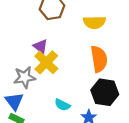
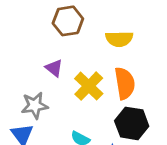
yellow cross: (46, 62) -> (89, 86), moved

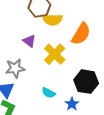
yellow semicircle: (119, 39) -> (53, 20), moved
orange semicircle: (125, 83) -> (81, 34), moved, turned 40

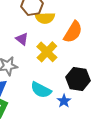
cyan semicircle: (49, 93) -> (41, 90), size x1.5

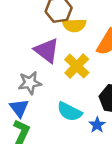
purple triangle: (22, 39) -> (47, 50), size x1.6

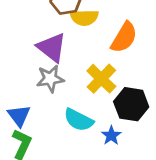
yellow cross: (77, 66) -> (101, 79), moved
gray star: (30, 83) -> (50, 79), moved

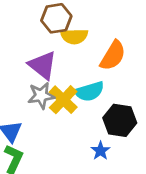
yellow cross: (101, 79) -> (63, 100), moved
cyan semicircle: (79, 120) -> (89, 91), moved, turned -44

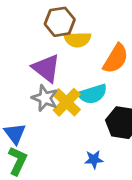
gray star: (41, 96) -> (45, 98), turned 30
blue star: (100, 151) -> (94, 159), moved, turned 30

